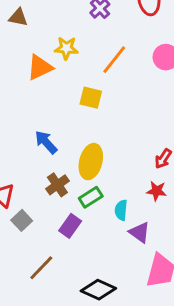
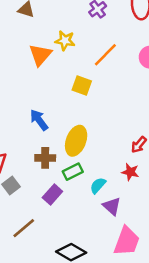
orange triangle: (40, 67) -> (40, 55), turned -30
brown cross: (57, 185) -> (45, 158), turned 30
cyan semicircle: (121, 210) -> (98, 185), turned 30

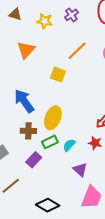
yellow star: (65, 41) -> (45, 21), moved
blue arrow: (39, 120) -> (24, 101), size x1.4
cyan semicircle: (98, 185) -> (69, 145), moved

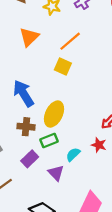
orange line: (77, 51) -> (70, 41), moved
cyan semicircle: (69, 145) -> (73, 154), moved
purple triangle: (80, 170) -> (56, 173), moved

